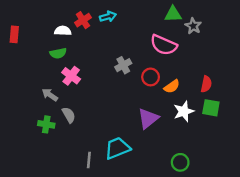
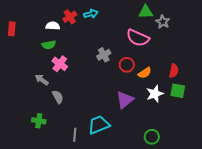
green cross: (46, 124) -> (39, 121), moved

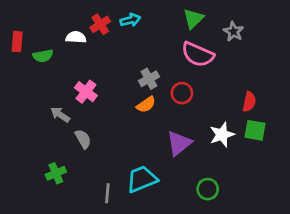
green triangle: (146, 12) -> (193, 19), moved, turned -42
green semicircle: (49, 45) -> (43, 56), moved
orange semicircle: (145, 73) -> (146, 105), moved
green cross: (39, 121) -> (56, 173), turned -32
green circle: (152, 137) -> (208, 189), moved

